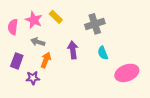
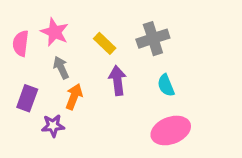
yellow rectangle: (56, 17) -> (105, 43), moved
gray arrow: (38, 42) -> (61, 68), turned 48
pink ellipse: (127, 73) -> (171, 130), moved

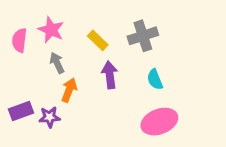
purple rectangle: (27, 98) -> (21, 111), moved, turned 50

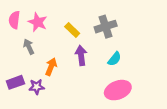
pink semicircle: (19, 40) -> (14, 20), moved
gray arrow: (57, 63) -> (29, 47), moved
cyan semicircle: (155, 79) -> (114, 59), turned -120

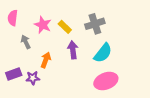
pink star: (38, 22) -> (43, 25), moved
cyan semicircle: (114, 59) -> (103, 53), size x1.5

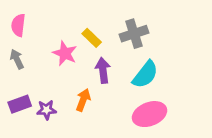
pink star: (43, 25) -> (65, 53), moved
gray arrow: (26, 42) -> (17, 59), moved
orange arrow: (46, 60) -> (83, 100), moved

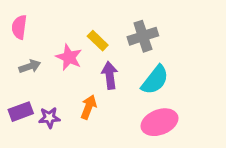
gray arrow: (17, 59) -> (30, 66), moved, turned 96

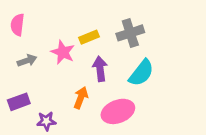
yellow rectangle: (98, 41) -> (89, 37), turned -66
purple star: (49, 118) -> (46, 121), moved
pink ellipse: (159, 122) -> (118, 111), moved

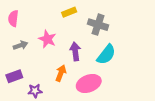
gray cross: (130, 33) -> (98, 25), turned 36
yellow rectangle: (89, 37) -> (69, 12), moved

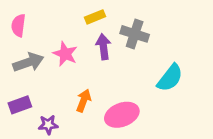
gray arrow: (20, 45) -> (28, 62), size x1.5
purple arrow: (75, 51) -> (103, 47), moved
cyan semicircle: (106, 55) -> (170, 78), moved

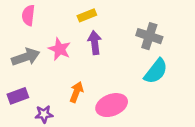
pink semicircle: (18, 25) -> (28, 15), moved
gray cross: (135, 34) -> (149, 36), moved

